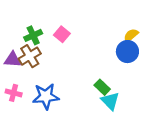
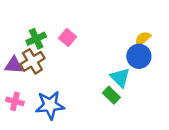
cyan triangle: (110, 101) -> (120, 78), moved

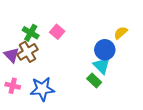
green cross: (36, 39) -> (31, 33), turned -35
blue circle: (139, 56) -> (105, 50), moved
purple triangle: (14, 65) -> (12, 55), turned 42

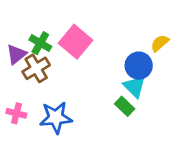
pink square: (57, 32) -> (75, 42), size x1.6
purple triangle: (12, 55) -> (16, 54), moved, turned 35

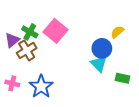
green rectangle: (125, 106) -> (123, 78), moved, turned -32
blue star: (56, 118) -> (41, 87), turned -30

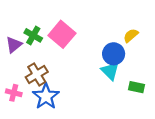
brown cross: (27, 50) -> (37, 74), moved

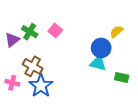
pink square: (62, 34) -> (55, 31), size x0.6
cyan triangle: (110, 71) -> (98, 63), turned -30
brown cross: (37, 74) -> (33, 66), turned -30

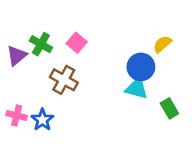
brown cross: (33, 66) -> (64, 80), moved
green rectangle: (122, 78) -> (169, 108), turned 48
blue star: (41, 86) -> (42, 120), moved, size x0.7

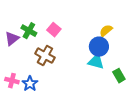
yellow semicircle: (162, 44) -> (106, 31), moved

